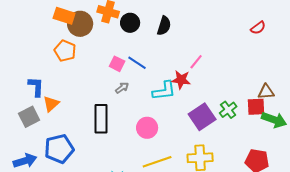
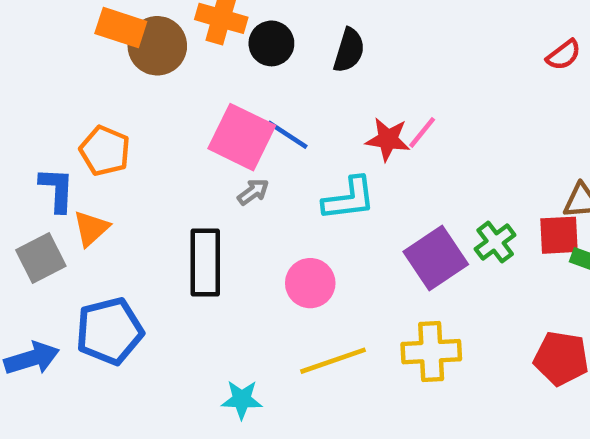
orange pentagon: (65, 51) -> (105, 151), moved
pink square: (117, 64) -> (242, 137), size x1.8
red star: (181, 80) -> (388, 139), moved

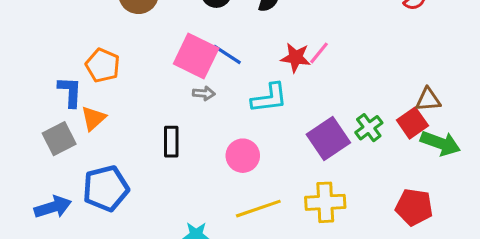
gray arrow: (253, 192) -> (204, 93), turned 40
red square: (559, 235) -> (412, 123), turned -32
black rectangle: (205, 263) -> (171, 142), size x0.7

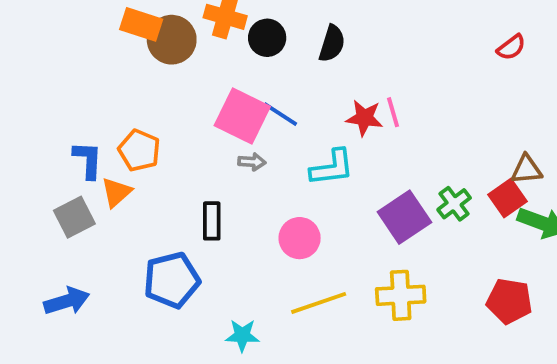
pink line: (319, 53) -> (393, 112), turned -55
orange pentagon: (103, 65) -> (139, 150), moved
blue pentagon: (106, 188) -> (172, 280), moved

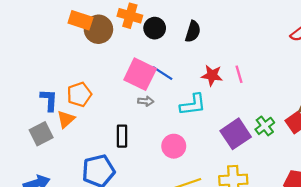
pink line: (393, 112) -> (239, 74), moved
orange pentagon: (139, 150) -> (79, 94), turned 30

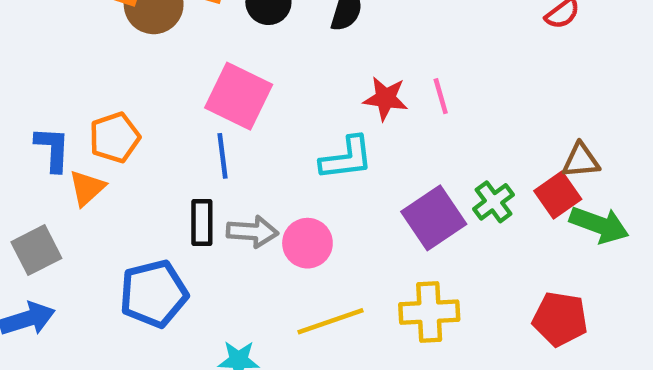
blue line: (163, 73) -> (223, 156), moved, turned 50
gray arrow: (146, 101) -> (252, 232), moved, size x1.5
gray square: (41, 134) -> (36, 250), moved

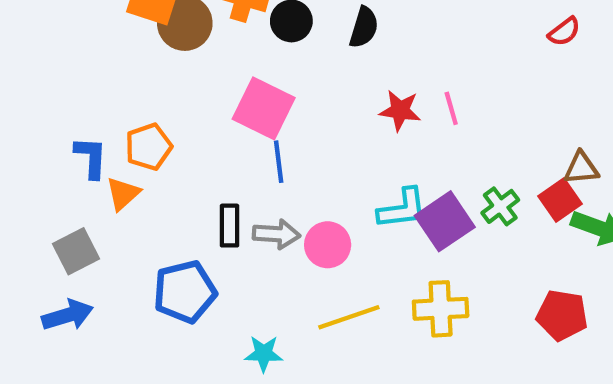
blue line: (223, 156) -> (279, 162), moved
cyan L-shape: (347, 158) -> (402, 209), moved

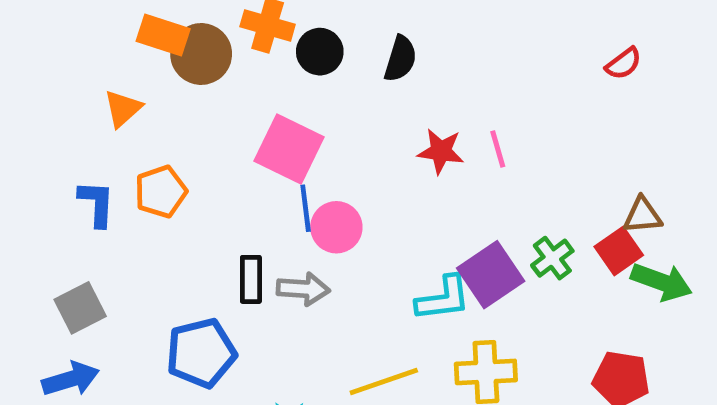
orange triangle: (123, 194) -> (123, 109), moved
cyan L-shape: (402, 209) -> (443, 298), moved
pink circle: (328, 245) -> (336, 227), moved

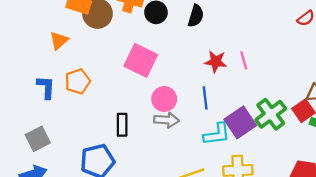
blue line: (306, 208) -> (205, 98), moved
green cross: (552, 258) -> (271, 114), size x1.5
gray arrow: (303, 289) -> (167, 120), moved

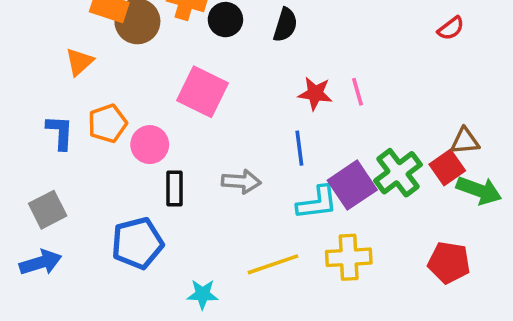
pink circle: (164, 99) -> (150, 145), moved

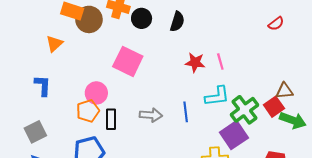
orange pentagon: (107, 123) -> (88, 111), moved
blue line: (299, 148) -> (186, 112), moved
purple square: (352, 185) -> (234, 135), moved
cyan L-shape: (317, 203) -> (217, 96), moved

